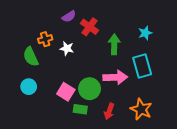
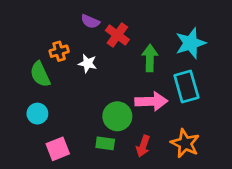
purple semicircle: (69, 16) -> (90, 21), turned 56
cyan star: (145, 33) -> (191, 43), size x1.6
pink square: (66, 92) -> (58, 149), moved, turned 36

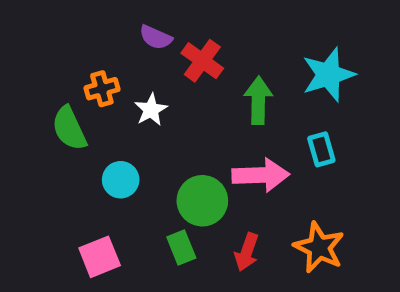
white star: (88, 63) -> (151, 110), turned 30
cyan rectangle: (186, 86) -> (321, 149), size x0.6
cyan circle: (37, 114) -> (121, 180), moved
green rectangle: (105, 143) -> (181, 247), turned 60

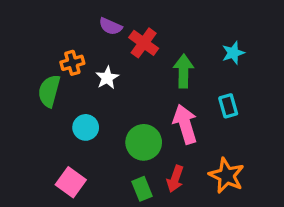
cyan star: (328, 75) -> (233, 53), size x0.6
green semicircle: (69, 128) -> (49, 91), turned 40
pink arrow: (261, 175) -> (185, 124), turned -105
green rectangle: (181, 247) -> (142, 189), moved
pink square: (100, 257) -> (71, 182), turned -32

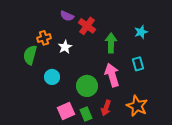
pink square: (71, 182) -> (66, 111), moved, turned 30

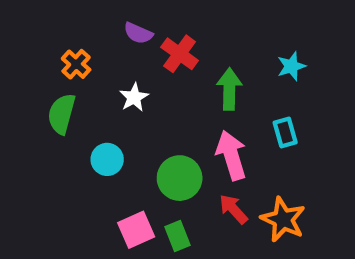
orange cross: (44, 38) -> (76, 64), moved, turned -32
red arrow: (106, 108) -> (233, 209), moved, turned 119

